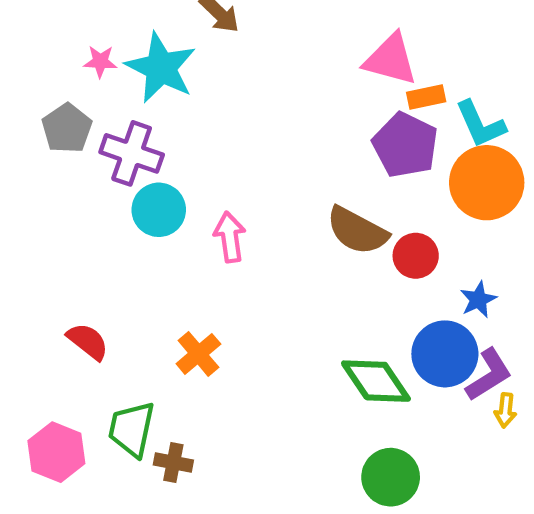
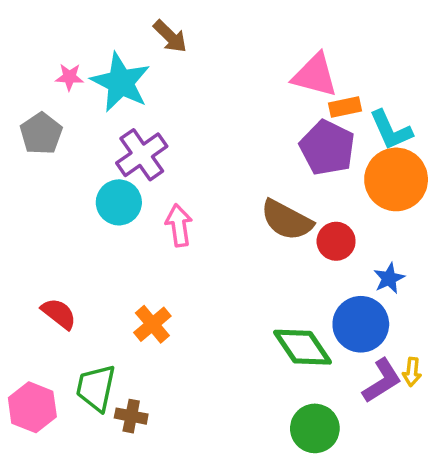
purple cross: (132, 153) -> (142, 155), moved, turned 36
purple L-shape: (489, 375) -> (382, 381), moved

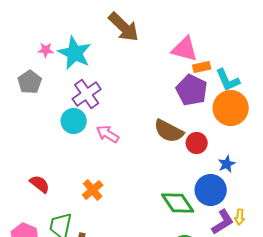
brown arrow: (170, 36) -> (124, 27), moved, size x1.6
pink arrow: (179, 225) -> (108, 134), turned -50

